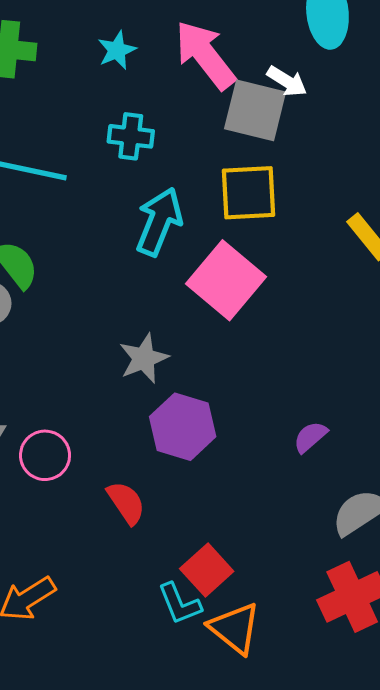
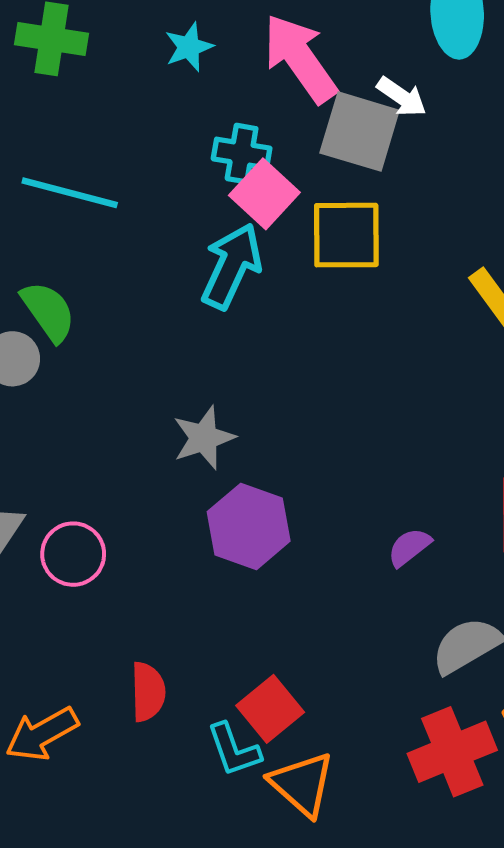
cyan cross: (131, 136) -> (242, 154), moved
pink square: (226, 280) -> (264, 194), moved, size x0.7
red semicircle: (126, 503) -> (148, 692), moved, turned 30

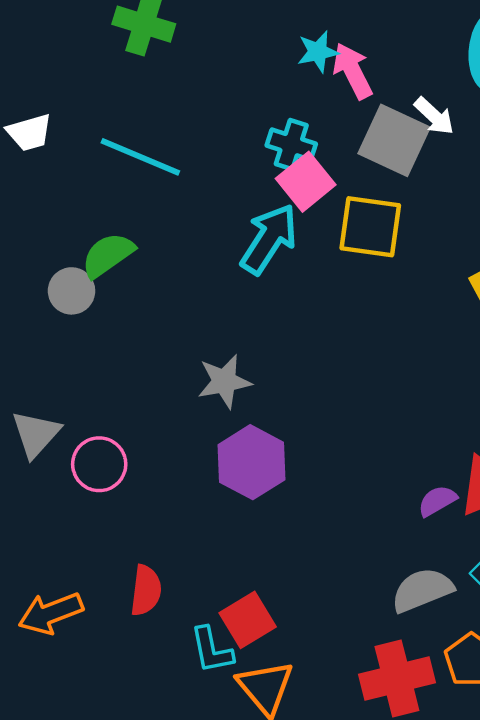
cyan star: (189, 47) -> (318, 52), moved
pink arrow: (300, 58) -> (353, 71), size x0.7
green semicircle: (48, 311) -> (108, 255), turned -98
purple semicircle: (409, 547) -> (437, 501), moved

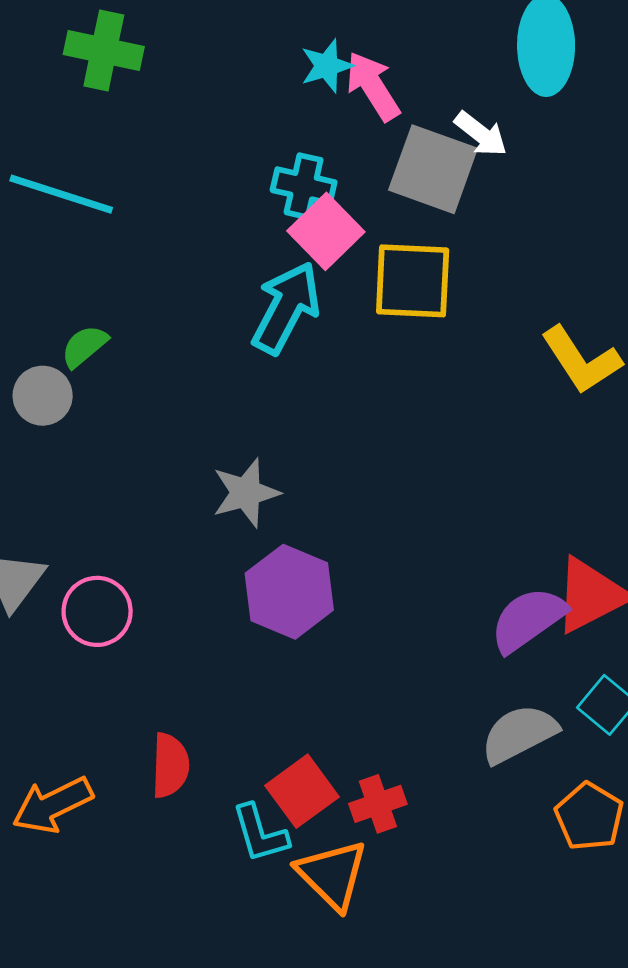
cyan line: (140, 157) -> (61, 194), moved
green semicircle: (108, 255) -> (84, 346), size x0.7
purple semicircle: (437, 501) -> (528, 619), size x1.6
red cross: (397, 678) -> (378, 804), moved, size x0.6

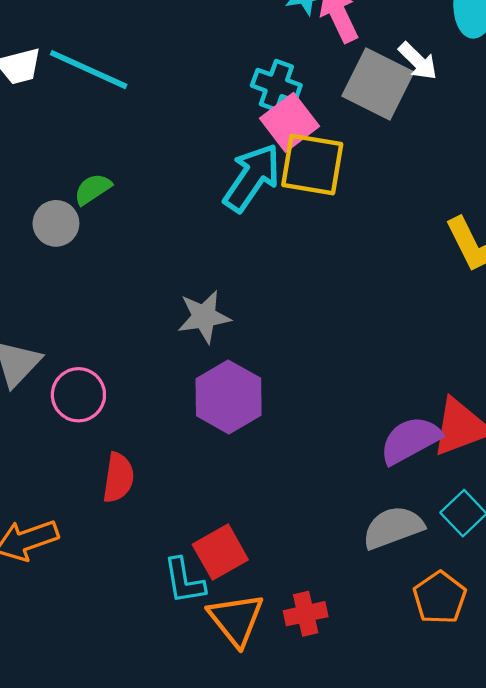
yellow square: (413, 281) -> (312, 165), moved
red semicircle: (170, 765) -> (118, 478), moved
red cross: (378, 804) -> (306, 614), moved

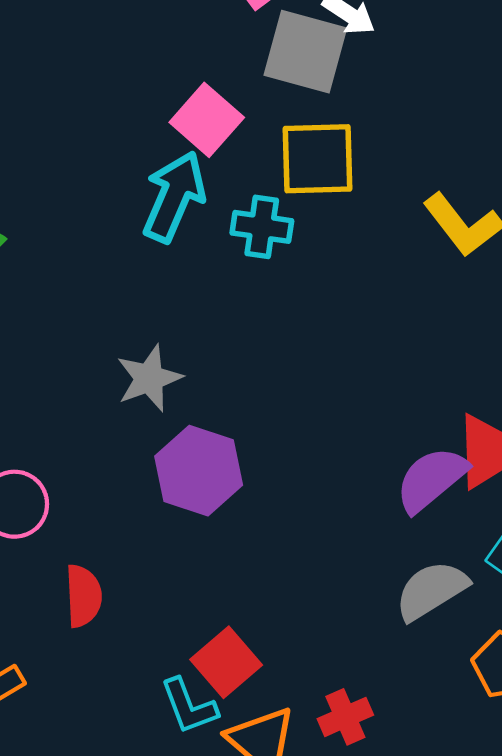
cyan cross: (276, 85) -> (262, 227), moved
yellow square: (312, 165) -> (317, 159), moved

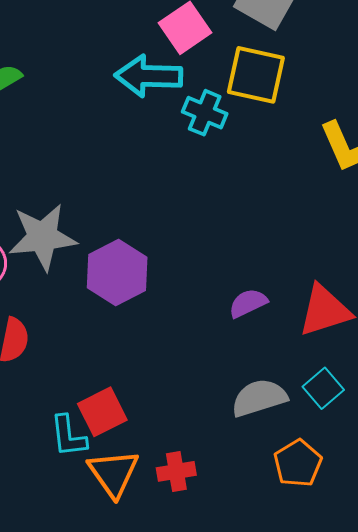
cyan arrow: (174, 197) -> (148, 76), turned -126
gray star: (149, 378) -> (43, 237), moved, size x1.4
purple semicircle: (431, 479) -> (248, 303), moved, size x0.7

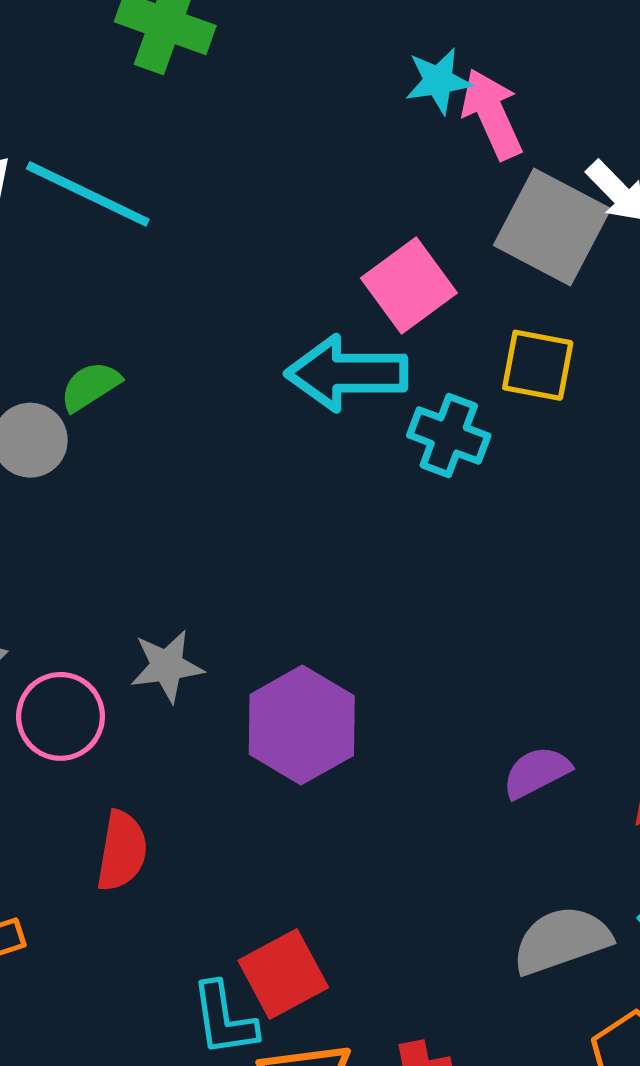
yellow square: (256, 75) -> (538, 365), size x0.7
gray star: (43, 237) -> (167, 666), size x0.6

